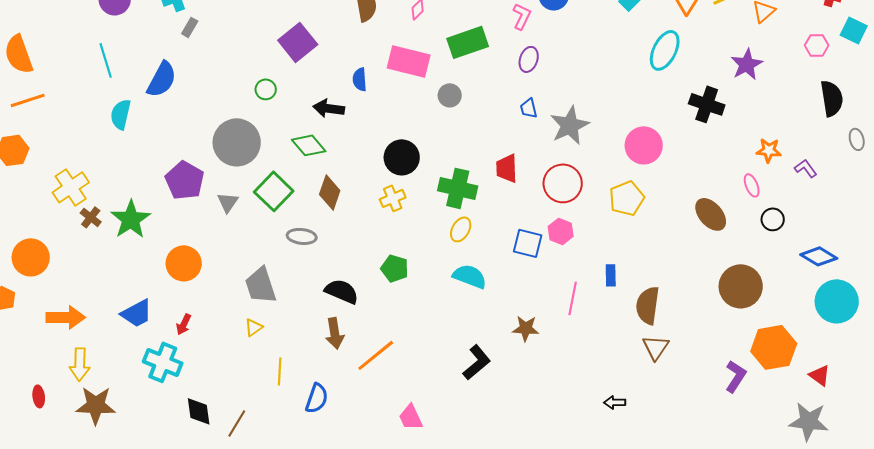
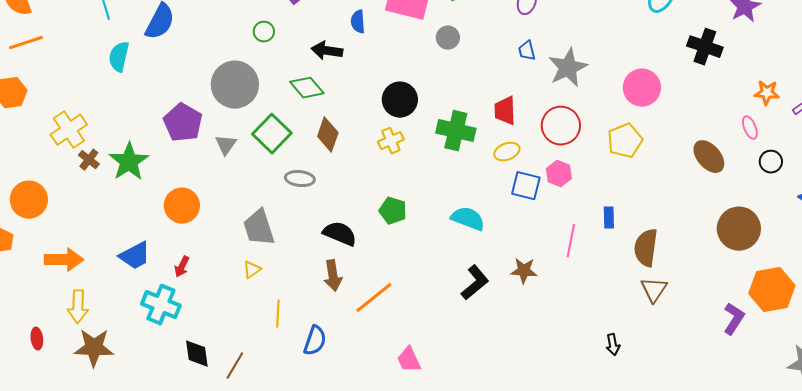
yellow ellipse: (461, 229) -> (507, 152), moved, turned 40
black L-shape: (477, 362) -> (475, 283), moved
black arrow: (615, 402) -> (613, 345), turned -100

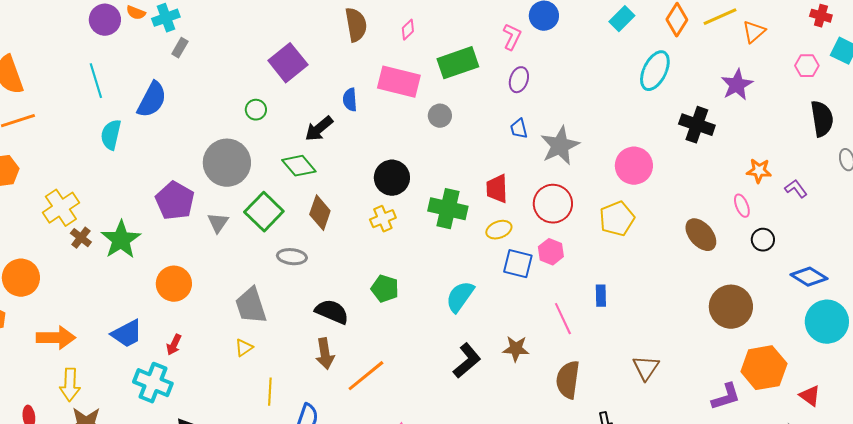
black arrow: (327, 51) -> (319, 129), turned -48
cyan semicircle: (468, 219) -> (460, 297), turned -76
pink line: (571, 241) -> (563, 319), turned -36
brown semicircle: (646, 248) -> (568, 380), moved
purple L-shape: (734, 319) -> (726, 397), turned 40

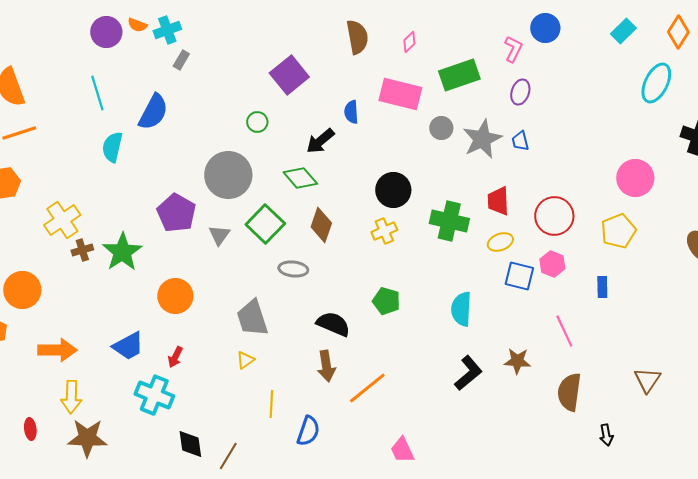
gray star: (560, 146) -> (482, 139), moved
brown cross: (81, 238) -> (82, 250), turned 35
blue rectangle: (601, 296) -> (602, 287), moved
cyan semicircle: (460, 297) -> (461, 309), turned -32

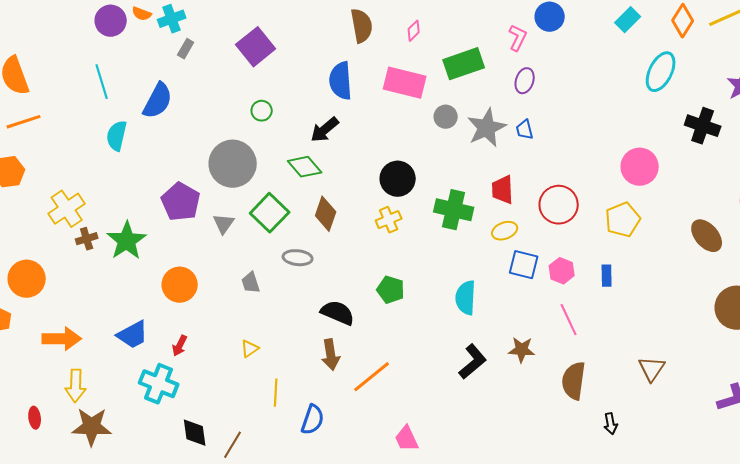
purple square: (289, 75) -> (256, 47), moved
blue semicircle: (351, 112) -> (341, 81), moved, size x1.6
pink hexagon: (552, 264) -> (562, 271), moved
gray trapezoid: (252, 318) -> (251, 283), moved, size x0.6

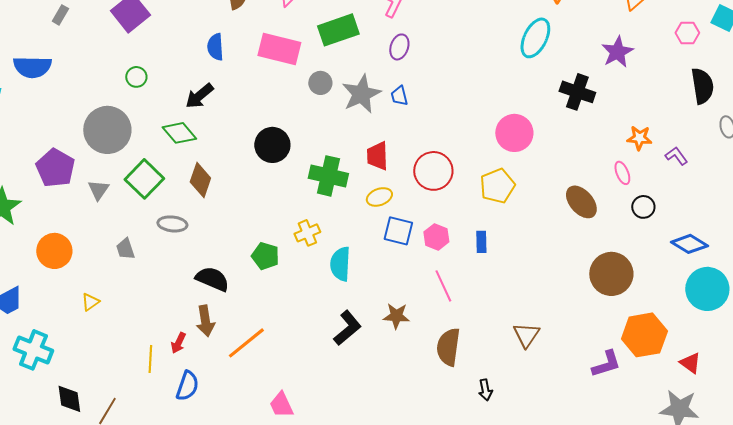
blue semicircle: (341, 81) -> (215, 47), size x0.7
blue semicircle: (158, 101) -> (32, 67), turned 63
yellow cross: (389, 220) -> (307, 233), moved
red arrow: (180, 346) -> (178, 343), moved
yellow triangle: (250, 349) -> (90, 302), moved

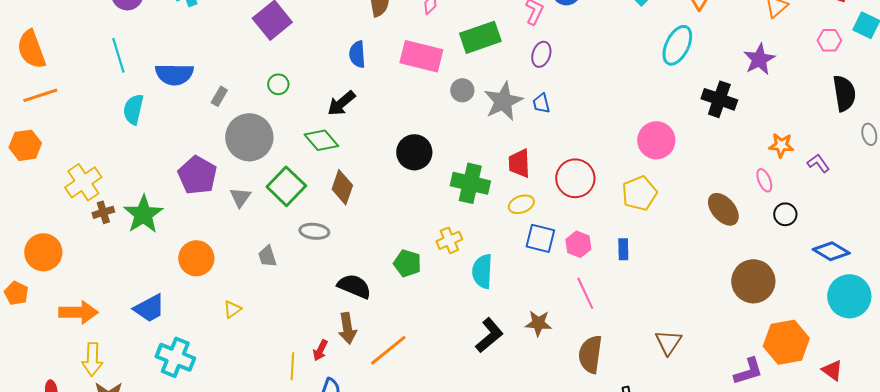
gray rectangle: (60, 15) -> (219, 96), moved

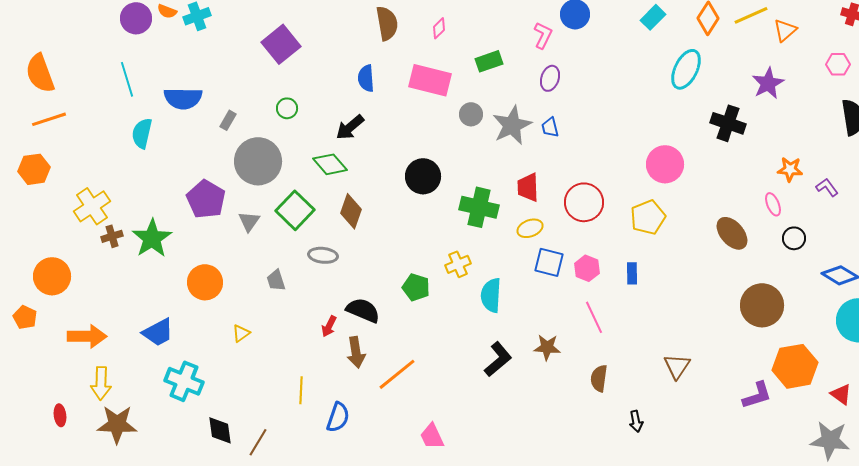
green rectangle: (480, 37) -> (489, 61), size x0.7
red arrow: (320, 350) -> (329, 326), moved
brown semicircle: (590, 354) -> (599, 378), size x0.7

